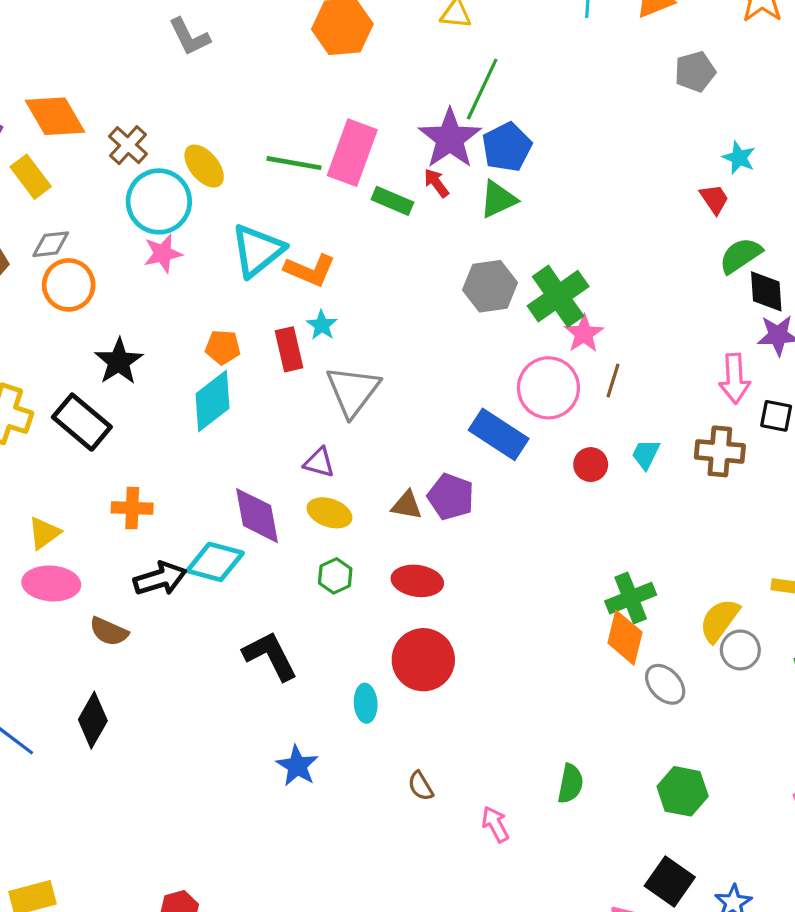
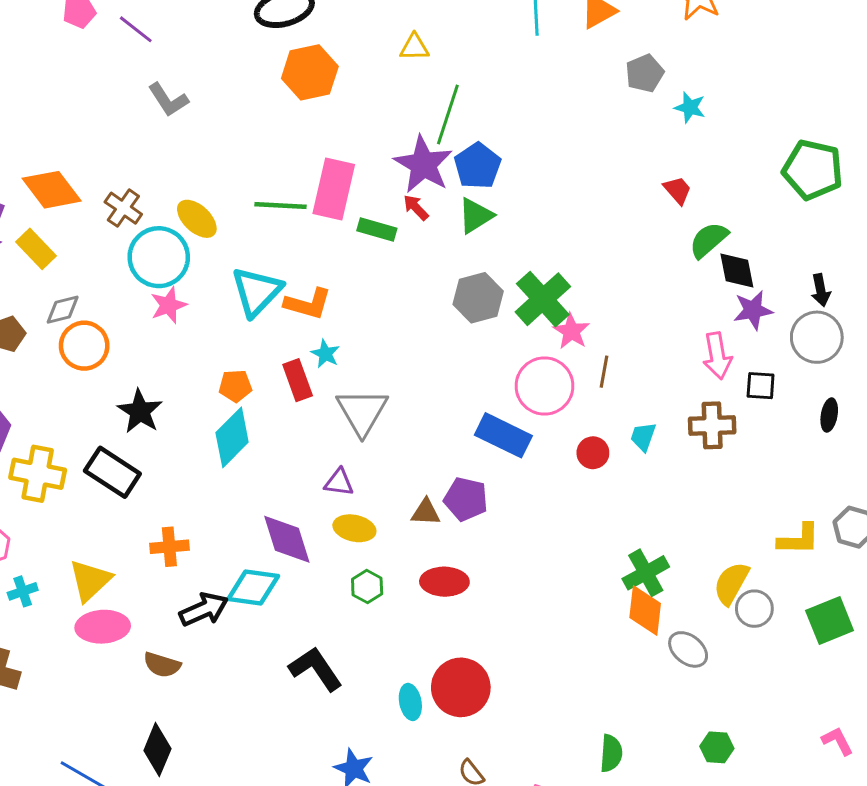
cyan star: (739, 158) -> (690, 107), moved
yellow triangle: (44, 533) -> (90, 580), size x1.4
red circle: (423, 660) -> (461, 687), moved
green hexagon: (683, 791) -> (717, 747), size x0.7

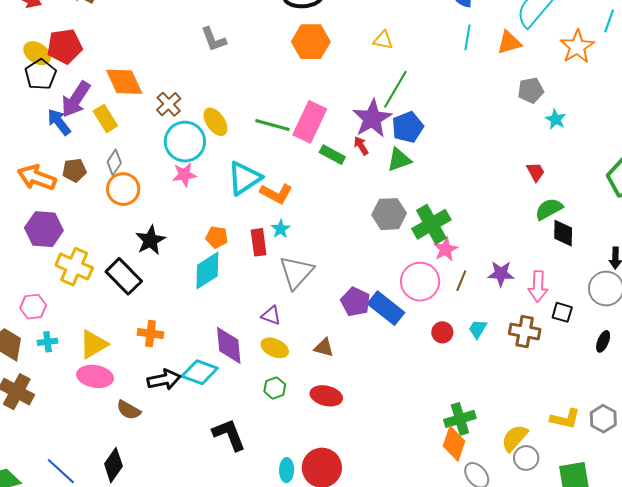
gray diamond: (63, 310) -> (114, 162), turned -55
purple star: (753, 310) -> (501, 274), moved
purple pentagon: (466, 499) -> (355, 302), moved

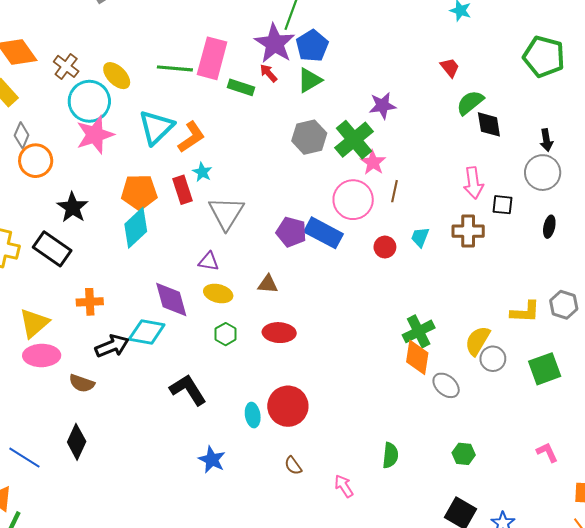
pink star: (184, 175) -> (95, 135), size x1.5
orange L-shape: (276, 194) -> (191, 137), turned -52
orange pentagon: (217, 237) -> (139, 192), size x1.6
purple star: (501, 274) -> (382, 106), moved

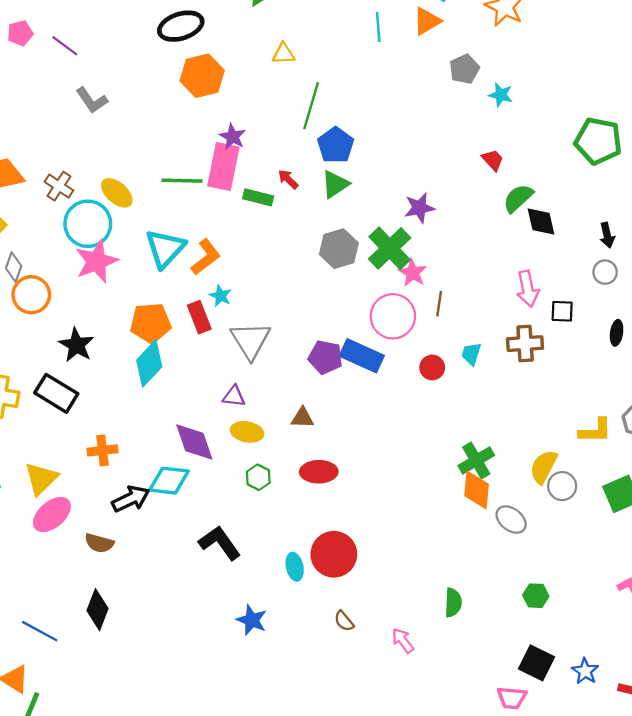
purple star: (275, 44) -> (233, 137), moved, size x0.6
gray circle: (543, 173) -> (605, 272), size x0.6
pink ellipse: (42, 355) -> (52, 515), turned -36

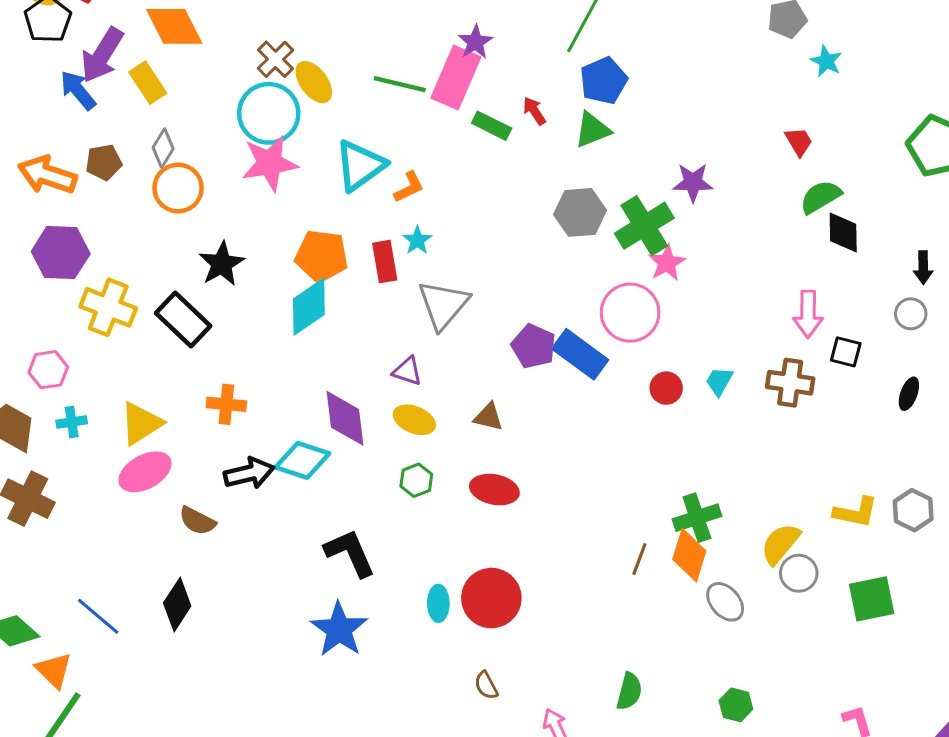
brown cross: (59, 186) -> (276, 59), moved
orange L-shape: (206, 257) -> (409, 187), size x0.7
brown line: (439, 304) -> (639, 559), moved
blue star: (252, 620) -> (339, 629), moved, size x1.4

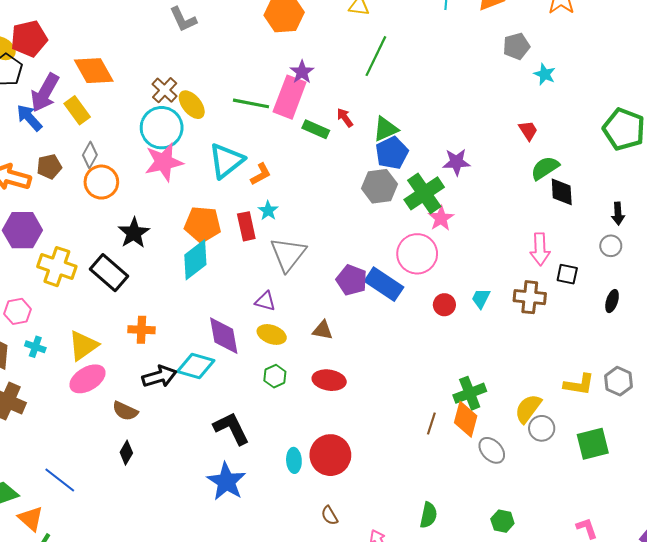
blue pentagon: (604, 81) -> (392, 153), moved
cyan cross: (72, 422) -> (35, 347), turned 30
black diamond: (177, 605) -> (126, 453), moved, size x0.7

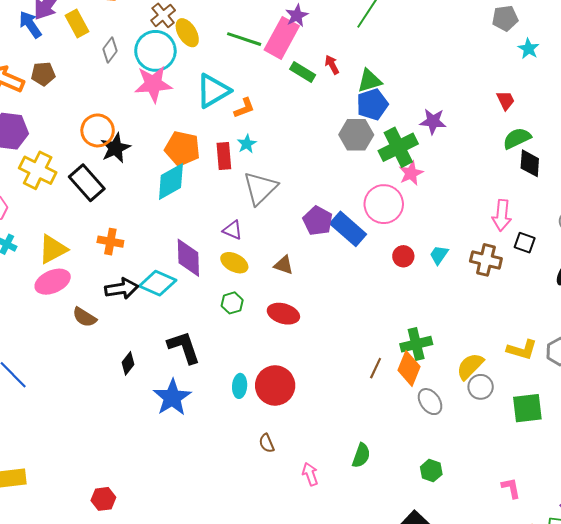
gray diamond: (90, 155) -> (110, 50), moved
orange circle: (101, 182) -> (98, 130), moved
black diamond: (126, 453) -> (128, 363), moved

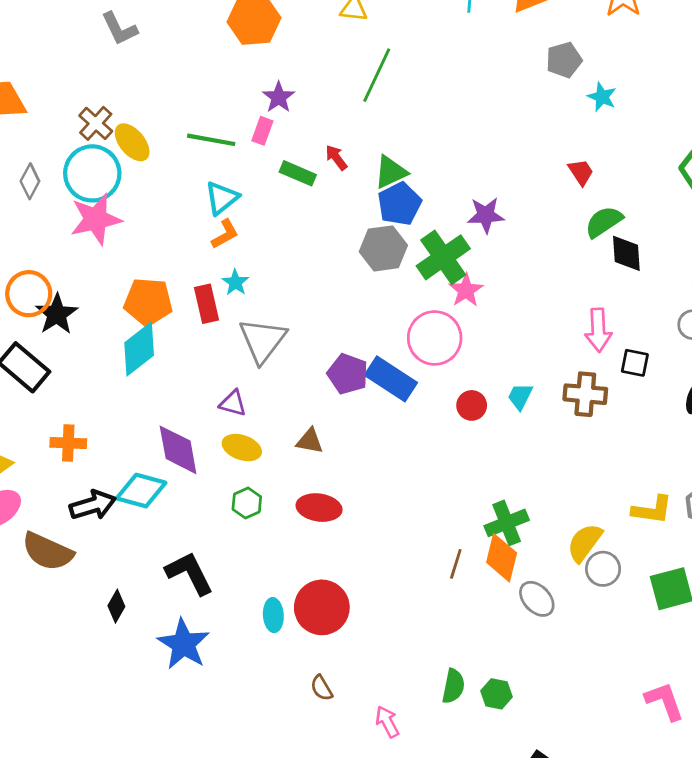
pink rectangle: (282, 38) -> (262, 131), size x0.5
cyan triangle: (213, 91) -> (222, 198), moved, size x0.7
brown semicircle: (84, 317) -> (48, 552), size x1.5
green hexagon: (431, 471) -> (497, 694), moved
pink L-shape: (511, 488) -> (665, 701), size x1.4

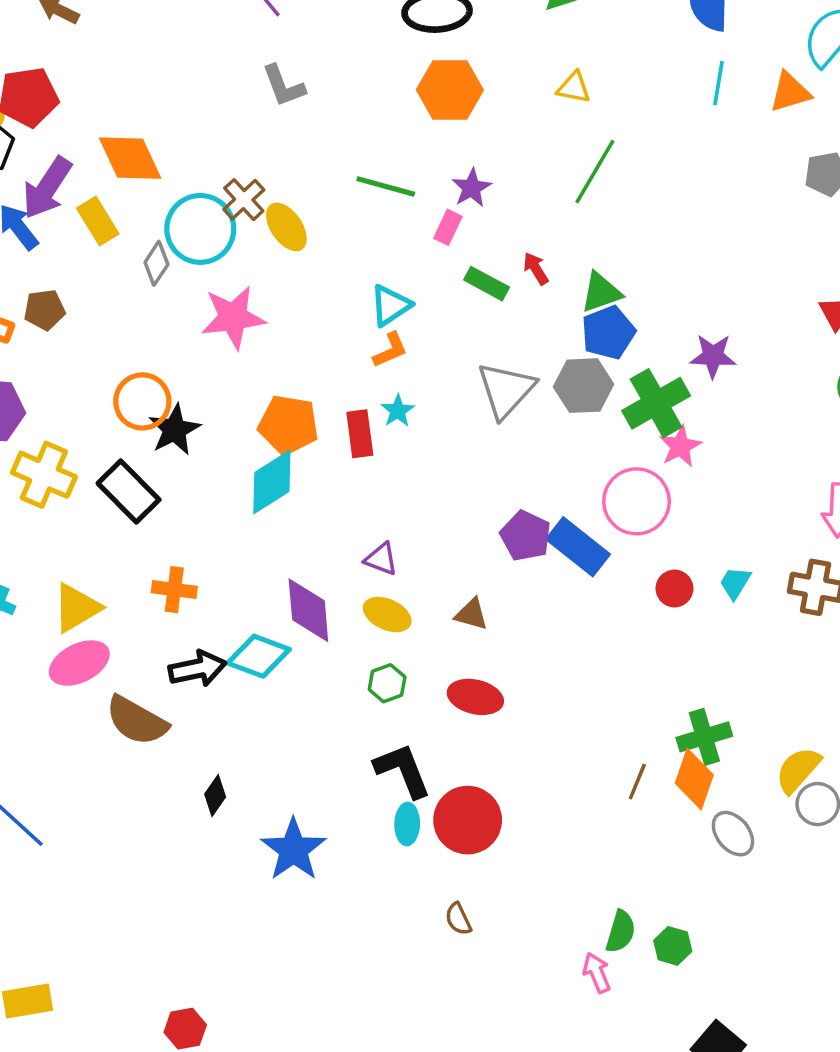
green line: (211, 140) -> (386, 186), moved
cyan circle: (92, 173) -> (200, 229), moved
gray triangle: (263, 340) -> (506, 390), moved
black L-shape: (189, 573) -> (403, 770), moved
pink arrow: (387, 722) -> (597, 973), moved

